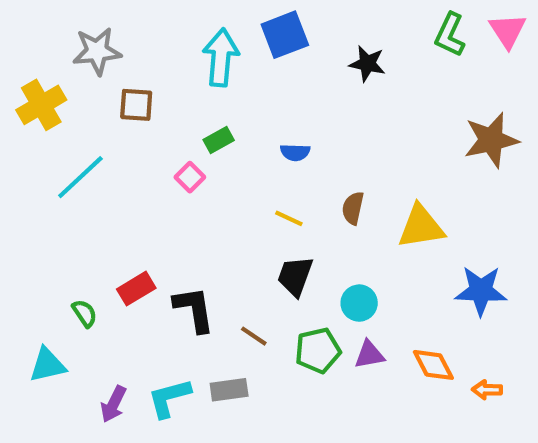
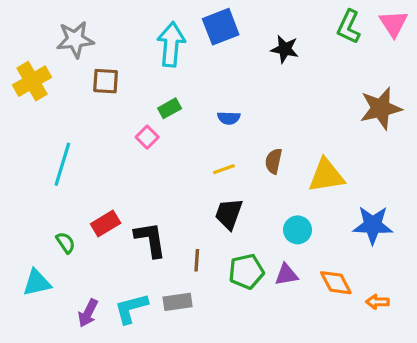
cyan line: (80, 177) -> (62, 164), moved, turned -30
yellow line: (289, 218) -> (224, 169), turned -45
cyan circle: (359, 303) -> (298, 230), moved
brown line: (254, 336) -> (197, 260), turned 60

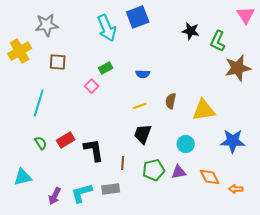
green L-shape: (349, 27) -> (218, 41), moved
cyan arrow: (171, 44) -> (107, 28), turned 152
black star: (285, 49) -> (191, 31), moved
brown square: (106, 81) -> (58, 62), moved
green semicircle: (66, 243) -> (41, 143), moved

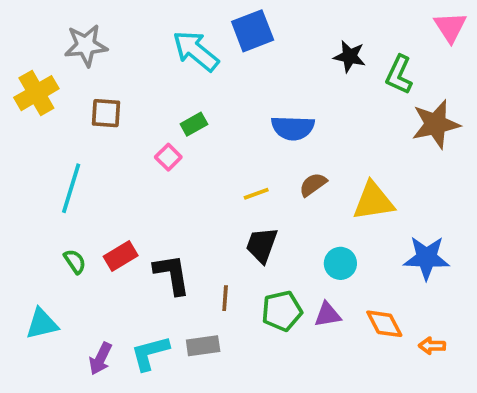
cyan arrow: (107, 28) -> (196, 51), turned 152
blue semicircle: (143, 74) -> (293, 128), moved, size x1.6
brown semicircle: (171, 101) -> (313, 185), turned 42

